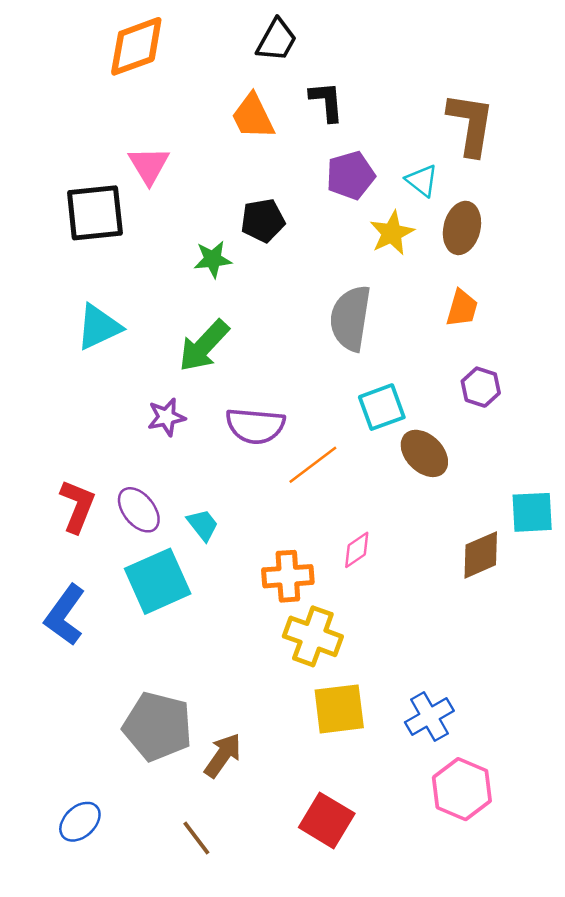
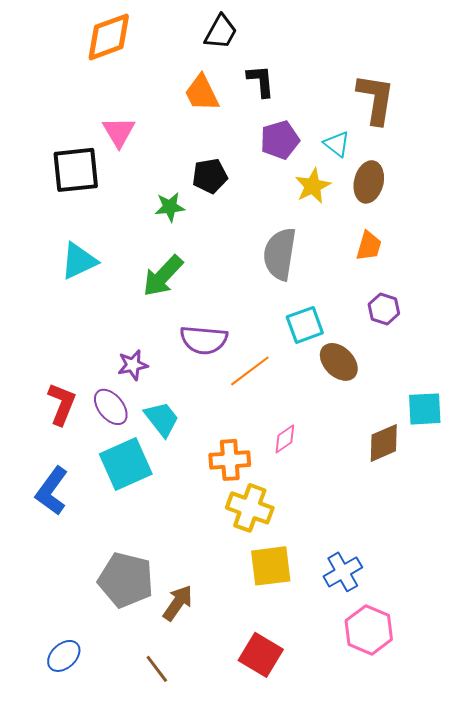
purple star: (166, 417) -> (133, 365), moved
cyan trapezoid: (203, 525) -> (162, 419), size x1.4

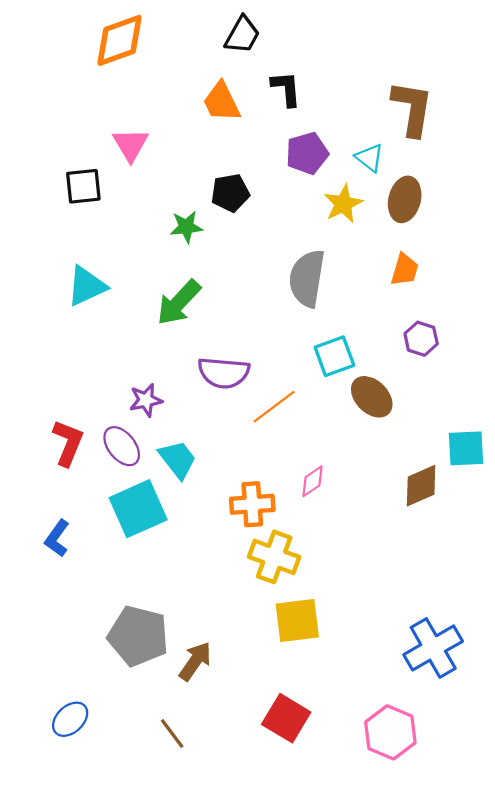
black square: (76, 170) -> (83, 186), size x0.7
blue L-shape: (52, 491) -> (57, 538), size x0.7
blue cross: (343, 572) -> (433, 648), moved, size x1.4
pink hexagon: (369, 630) -> (390, 732), moved

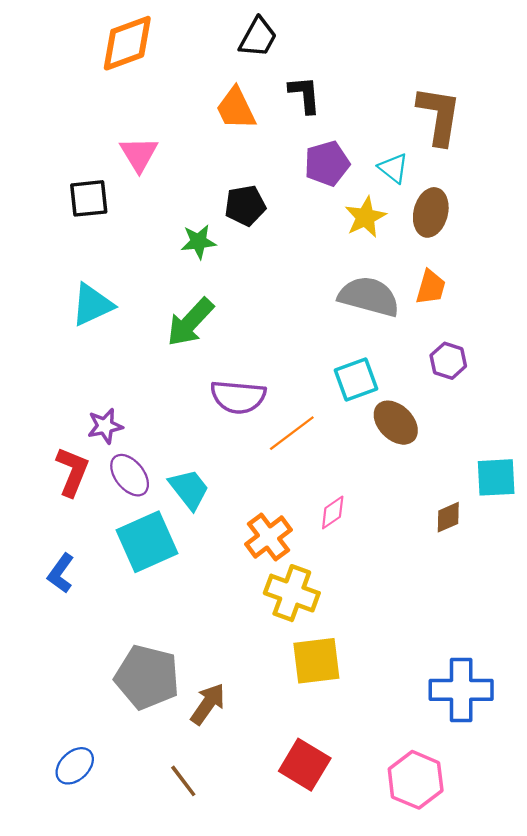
gray semicircle: (307, 278) -> (369, 297), moved, turned 96
purple star: (146, 400) -> (105, 426), moved
brown diamond: (421, 486) -> (448, 517), size x0.7
orange cross: (252, 504) -> (268, 537), turned -33
blue cross: (433, 648) -> (461, 690), turned 30

